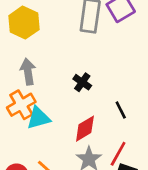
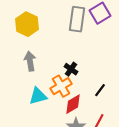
orange cross: (21, 105) -> (61, 86), moved
black line: (121, 110) -> (100, 90), turned 64

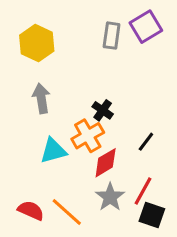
gray rectangle: (77, 19) -> (112, 36), size x0.7

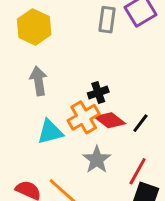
black cross: (103, 110) -> (98, 93), turned 36
red diamond: (106, 163) -> (110, 120), moved, turned 68
gray star: (110, 197) -> (97, 160), moved

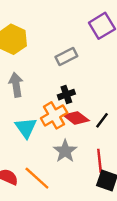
gray rectangle: (107, 20) -> (66, 56), moved, turned 55
cyan triangle: (50, 132) -> (26, 128), turned -50
red line: (138, 171) -> (100, 161), turned -35

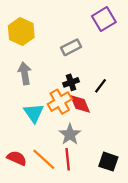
red diamond: (76, 118) -> (80, 104), turned 30
black line: (102, 120) -> (100, 86), moved
red line: (100, 161) -> (68, 159), moved

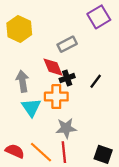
gray arrow: (25, 73) -> (22, 81), moved
orange cross: (60, 102) -> (56, 97), turned 30
red diamond: (80, 104) -> (53, 67), moved
gray star: (70, 134) -> (66, 128), turned 30

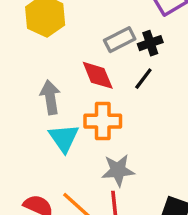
black cross: (67, 78) -> (150, 43), moved
black line: (96, 81) -> (143, 79), moved

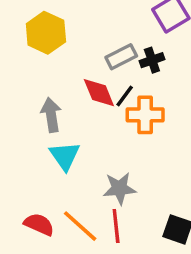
black line: (143, 79) -> (125, 96), moved
orange cross: (103, 121) -> (145, 115), moved

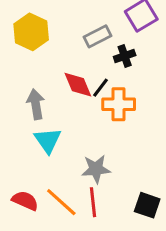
gray rectangle: (121, 57) -> (97, 36), moved

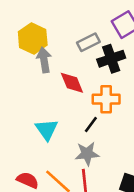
black cross: (125, 56) -> (111, 59), size x1.5
black line: (100, 88) -> (91, 125), moved
gray arrow: (36, 104) -> (44, 60), moved

